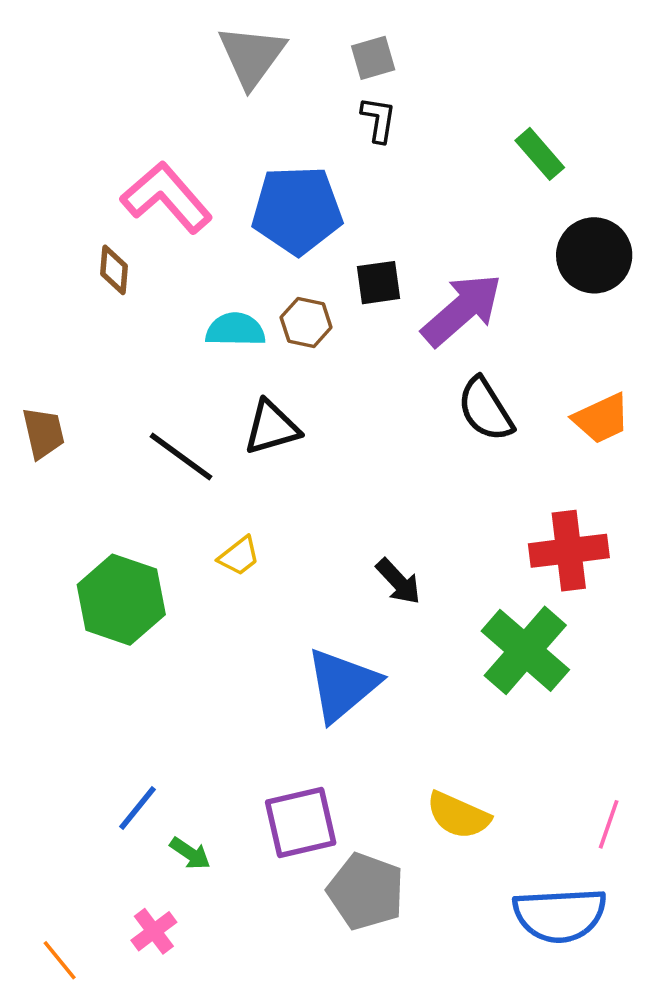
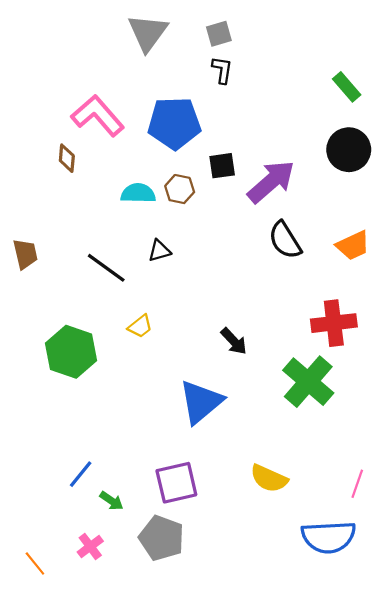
green rectangle: (540, 154) -> (347, 87), moved
black triangle: (272, 428) -> (159, 251), size x0.7
gray pentagon: (366, 891) -> (161, 538), moved

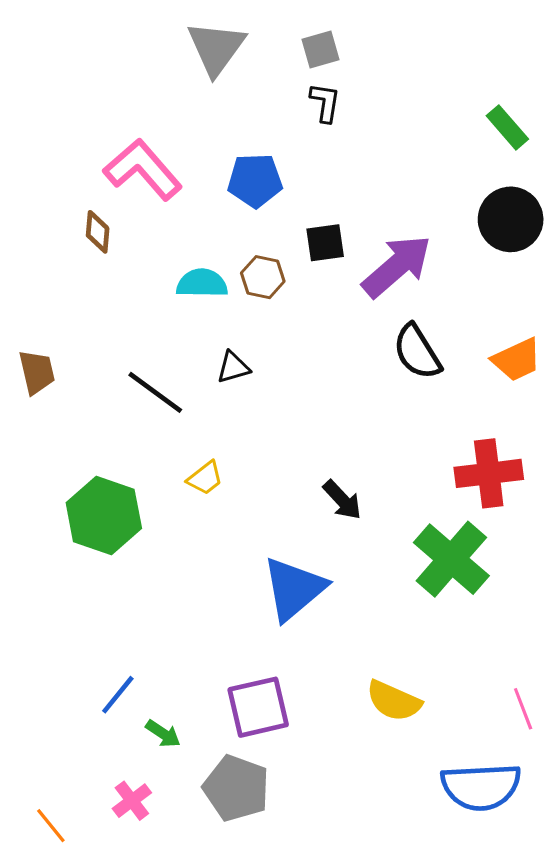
blue pentagon: (174, 123) -> (255, 180), size x0.7
pink line: (357, 484) -> (523, 709), turned -40

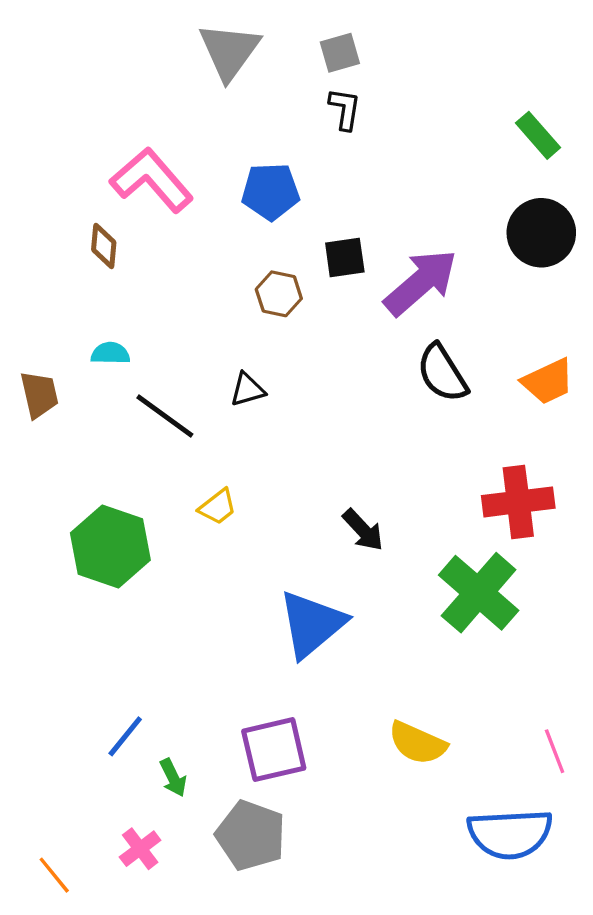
cyan semicircle: (202, 283) -> (110, 353), moved, size x0.7
green arrow: (163, 734) -> (173, 778), turned 30

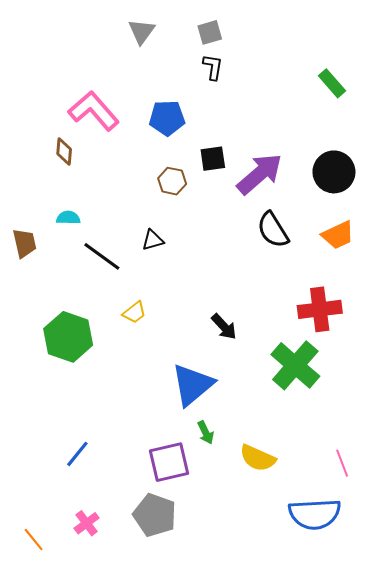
gray triangle: (229, 51) -> (142, 31), size x0.7
black circle: (541, 233) -> (334, 172), moved
green arrow: (173, 778) -> (206, 433), moved

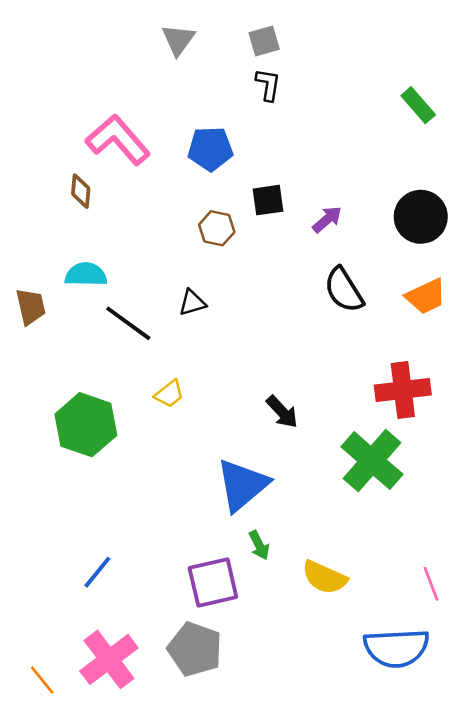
purple arrow: (260, 174) -> (327, 219), size x0.5
cyan semicircle: (68, 218) -> (86, 275), size x1.4
pink cross: (87, 523) -> (109, 659), size x1.8

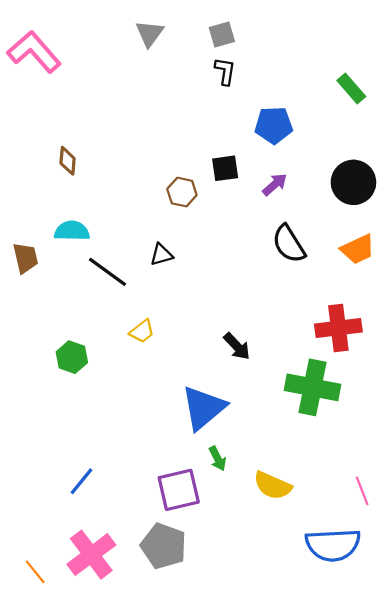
pink L-shape: (118, 140) -> (34, 52), moved
blue pentagon: (210, 149) -> (274, 125), moved
green hexagon: (86, 425) -> (72, 357), size x0.6
green cross: (372, 461) -> (312, 387), turned -30

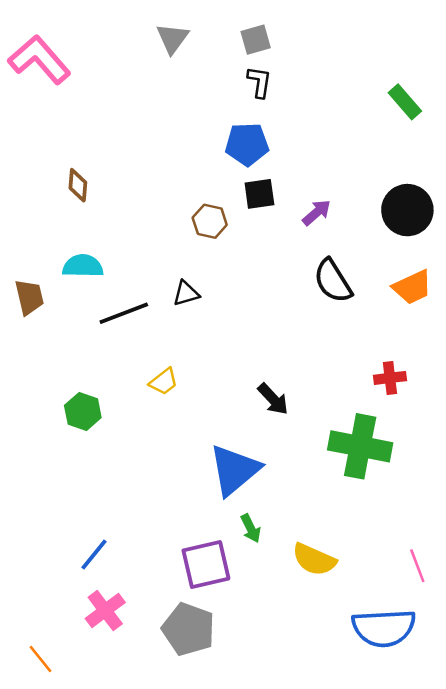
blue pentagon: (274, 125) -> (247, 144), moved
black line: (107, 272) -> (124, 313), turned -57
red cross: (338, 328) -> (390, 378), size x0.6
pink cross: (91, 555) -> (105, 610), moved, size x0.7

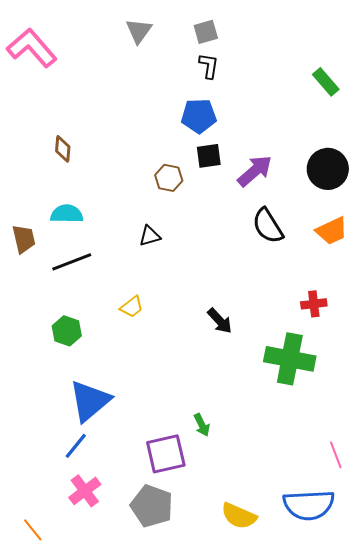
purple arrow: (317, 213) -> (255, 171), size x1.5
black line: (124, 313) -> (72, 262), moved
blue triangle: (235, 470) -> (90, 401), moved
yellow semicircle: (314, 560) -> (239, 516), moved

